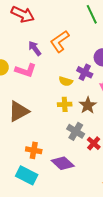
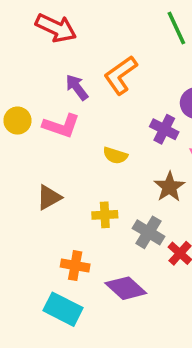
yellow semicircle: (66, 81) -> (115, 155), moved
yellow cross: (65, 104) -> (105, 215), moved
brown triangle: (19, 111) -> (49, 197), size x0.7

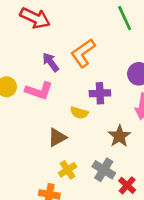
purple cross: (164, 129) -> (100, 93), moved, turned -30
brown triangle: (49, 197) -> (57, 137), moved
yellow cross: (105, 215) -> (68, 170), moved, turned -30

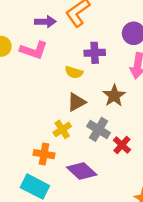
purple arrow: (51, 62) -> (45, 22), turned 126
brown triangle: (57, 137) -> (76, 102), moved

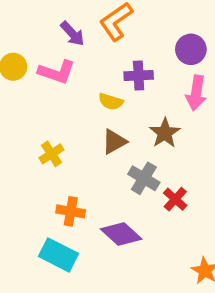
purple arrow: (45, 22) -> (72, 34), turned 48
yellow cross: (62, 129) -> (52, 154), moved

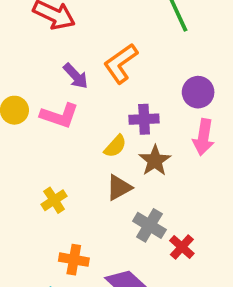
yellow semicircle: (111, 102) -> (115, 146), turned -65
brown star: (165, 133) -> (155, 161), moved

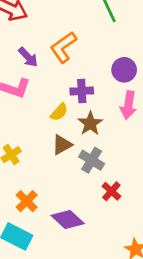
gray cross: (149, 225) -> (92, 160), moved
orange cross: (74, 260) -> (27, 201), turned 35

